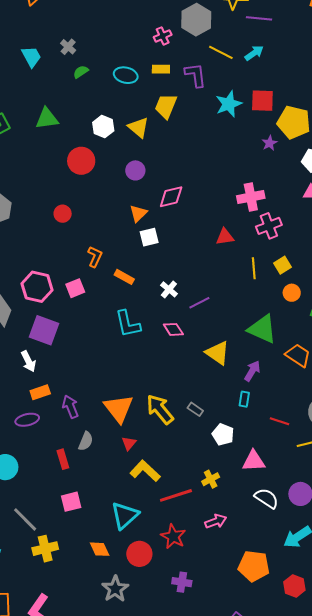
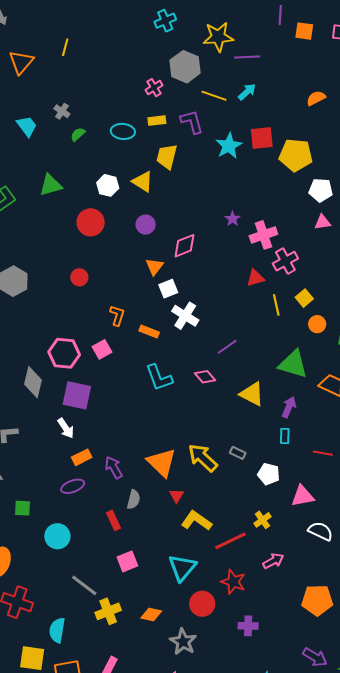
purple star: (270, 143) -> (233, 219), moved
red triangle: (225, 237) -> (255, 278), moved
white cross: (169, 289) -> (185, 316), moved, size x1.5
orange diamond: (100, 549) -> (151, 615), moved, turned -45

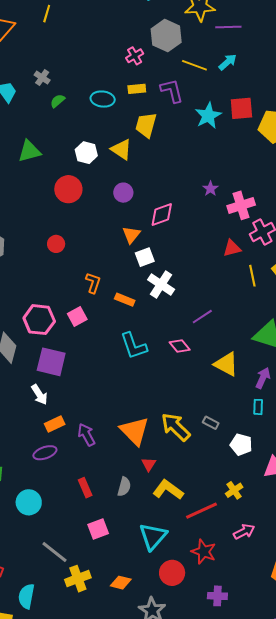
gray semicircle: (134, 499) -> (124, 487), moved

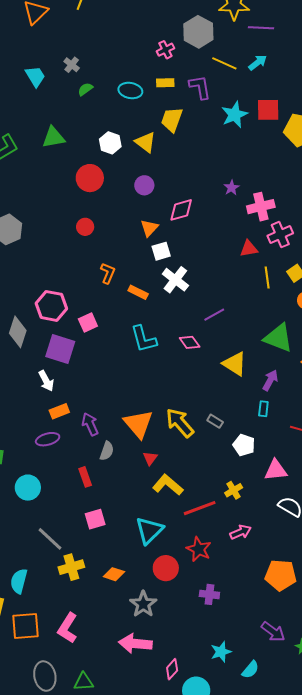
red circle: (56, 244) -> (85, 227), moved
pink square: (77, 316) -> (88, 323), moved
gray semicircle: (124, 487) -> (107, 451), moved

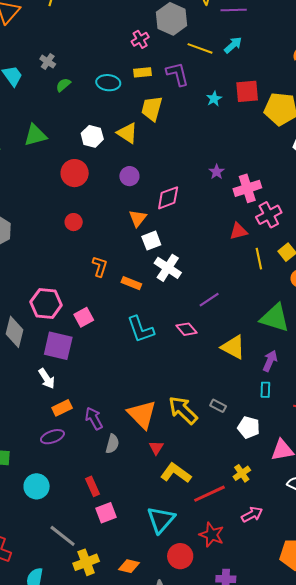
cyan star: (235, 115) -> (214, 99), size x0.6
red rectangle: (85, 477) -> (93, 486), moved

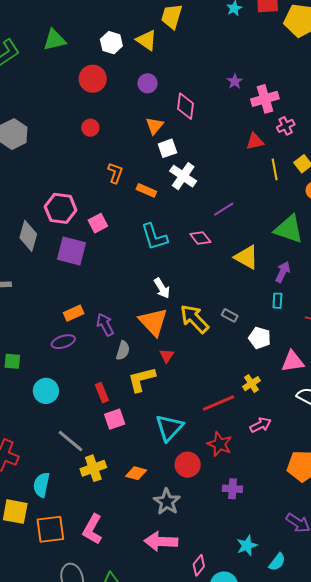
pink diamond: (168, 198) -> (185, 106), turned -64
pink cross: (269, 215) -> (286, 126), size x0.7
white arrow: (47, 379) -> (162, 288), moved
yellow L-shape: (176, 473) -> (142, 379), moved, turned -52

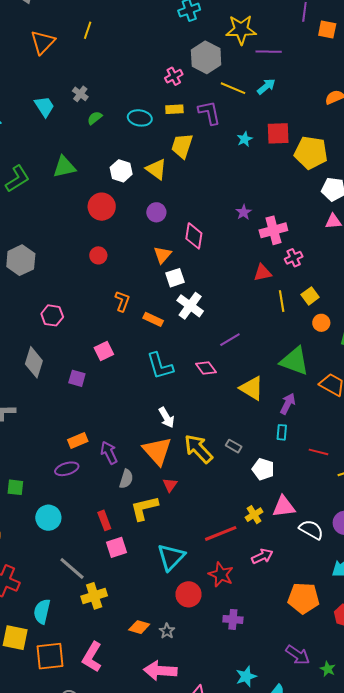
pink hexagon: (61, 208) -> (52, 315), moved, size x0.7
purple square: (72, 251) -> (77, 378), size x0.6
pink triangle: (293, 361) -> (284, 507), moved
orange diamond: (136, 473) -> (139, 627), moved
gray star: (167, 502) -> (167, 631), size x0.6

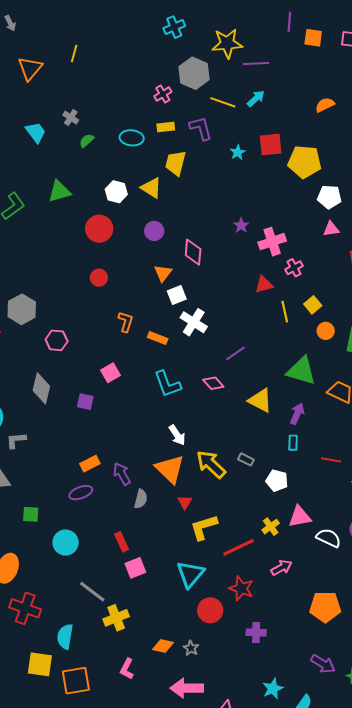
gray hexagon: (21, 260) -> (22, 309), moved
yellow L-shape: (144, 508) -> (204, 527), moved
pink L-shape: (92, 657) -> (127, 669), moved, size x0.7

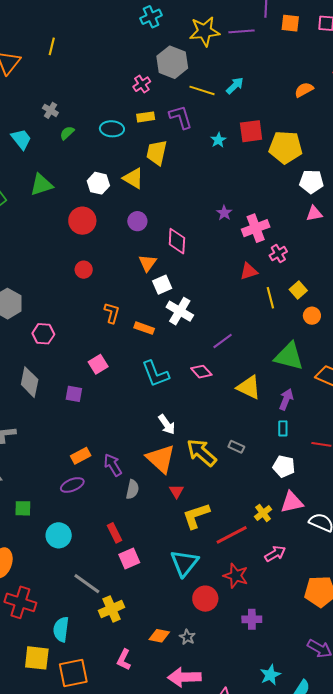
purple line: (256, 63) -> (241, 31), moved
cyan trapezoid: (36, 132) -> (21, 139), moved
white pentagon: (277, 481) -> (284, 466), moved

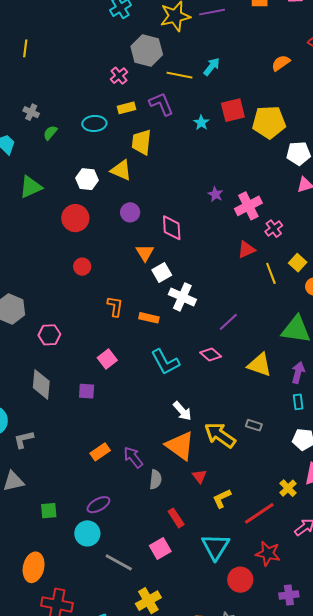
purple ellipse: (72, 485) -> (98, 505), moved
yellow L-shape: (196, 516) -> (222, 498), size x0.7
red rectangle: (115, 533) -> (176, 518), moved
gray line: (87, 584) -> (119, 562), moved

